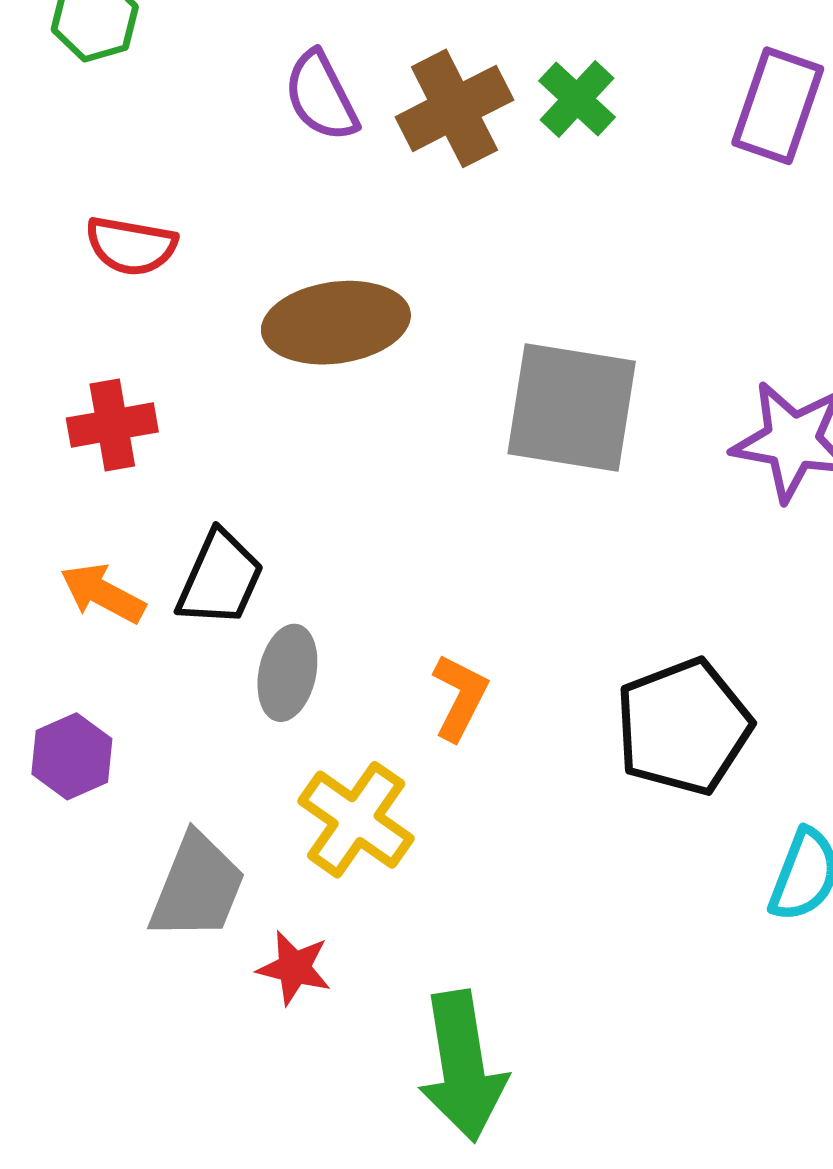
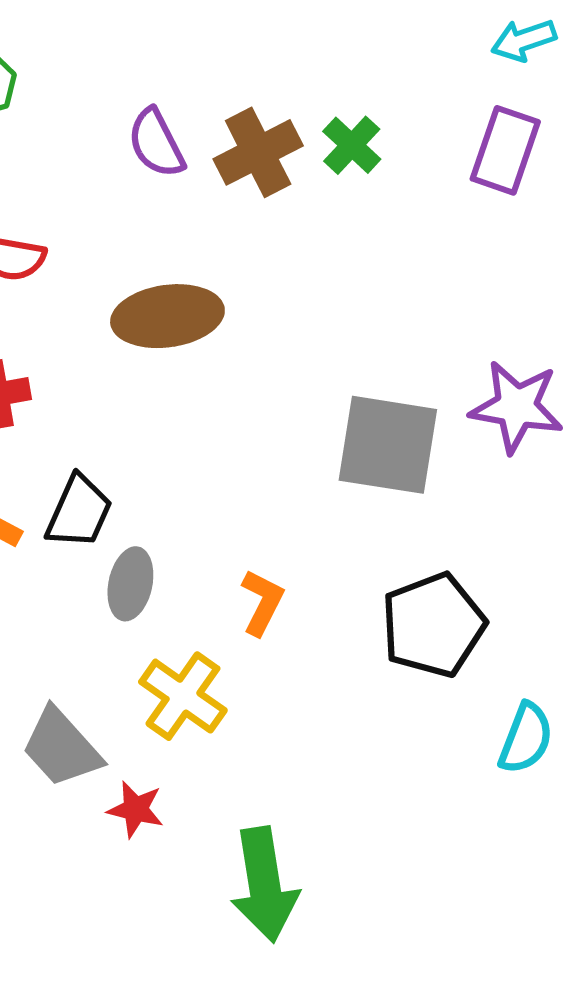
gray square: (572, 407) -> (388, 445), moved
gray trapezoid: (197, 887) -> (61, 748), turned 116

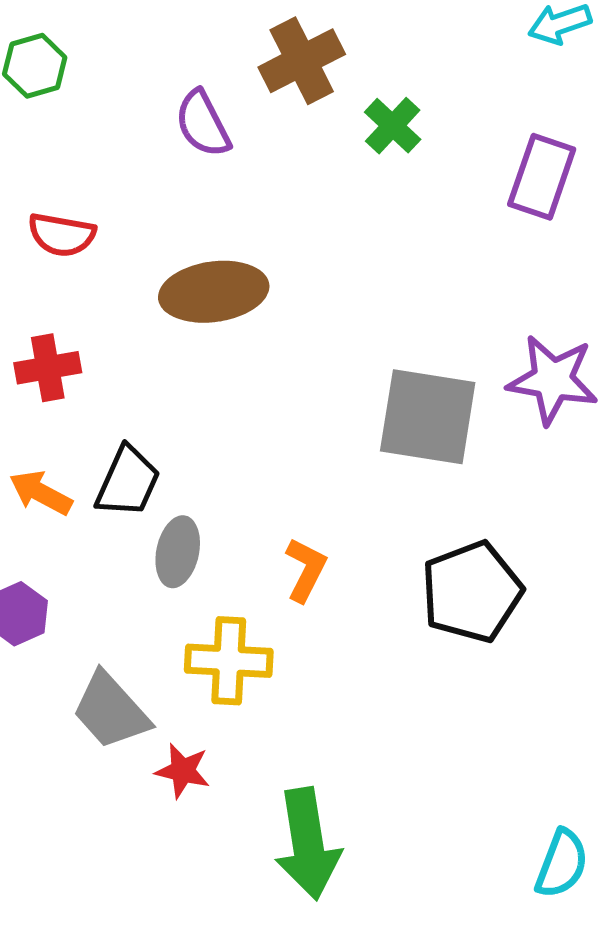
purple rectangle: (505, 150) -> (542, 177), moved
brown cross: (258, 152) -> (302, 61), moved
yellow cross: (183, 696) -> (229, 661), turned -32
cyan semicircle: (526, 738) -> (562, 864), moved

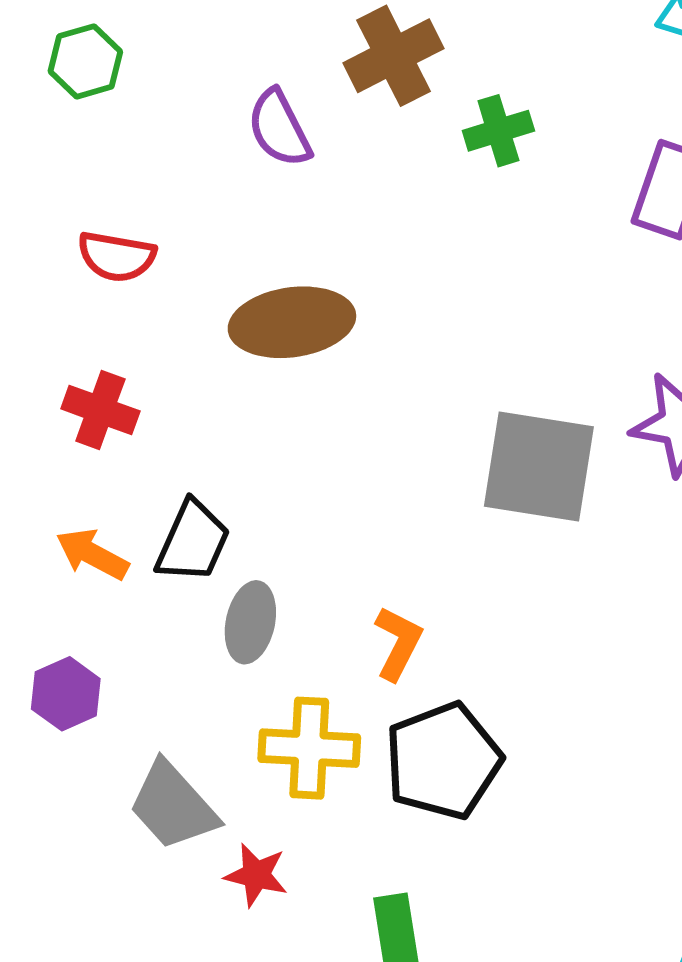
green cross: (393, 126) -> (498, 131), turned 30
red cross: (48, 368) -> (100, 410), turned 30
black pentagon: (472, 592) -> (443, 761), moved

